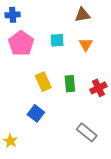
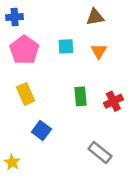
yellow rectangle: (43, 82) -> (26, 94), moved

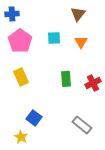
brown triangle: (95, 17) -> (78, 14), turned -42
blue square: (41, 131) -> (34, 118), moved
yellow star: (12, 162) -> (21, 137), moved

